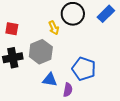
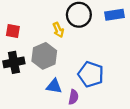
blue rectangle: (106, 14) -> (115, 15), turned 36

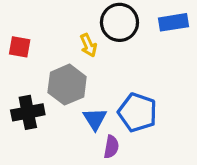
black cross: (14, 62) -> (28, 112), moved
blue triangle: (54, 86) -> (95, 119), moved, turned 49

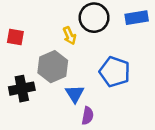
blue pentagon: (138, 112) -> (115, 72), moved

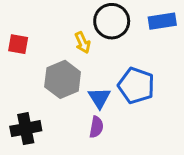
black cross: (22, 89) -> (26, 129), moved
blue triangle: (75, 94) -> (99, 98), moved
purple semicircle: (88, 116) -> (96, 127), moved

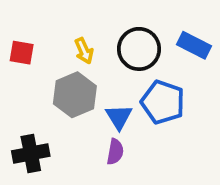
black circle: (112, 21) -> (139, 49), moved
blue rectangle: (162, 21) -> (194, 45), moved, turned 36
yellow arrow: (83, 43) -> (84, 51), moved

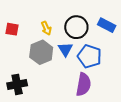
blue triangle: (119, 117) -> (65, 49), moved
purple semicircle: (115, 152) -> (83, 84), moved, size x1.6

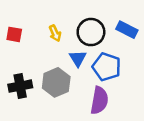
gray hexagon: (41, 52) -> (56, 82), moved
black cross: (17, 84) -> (20, 86), moved

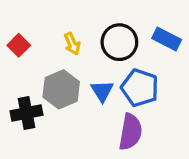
red square: (14, 34) -> (19, 45), turned 35
blue triangle: (78, 58) -> (102, 91), moved
gray hexagon: (56, 82) -> (61, 89), moved

